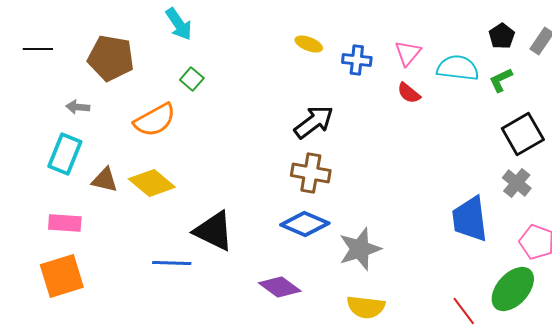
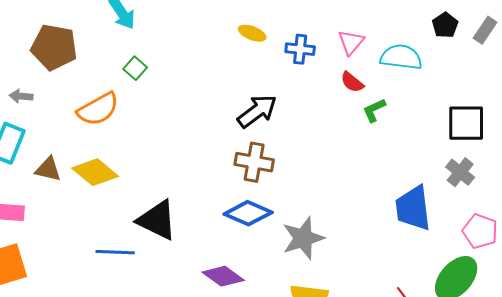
green L-shape: (501, 80) -> (374, 110), moved
black square: (523, 134) -> (466, 123), turned 30

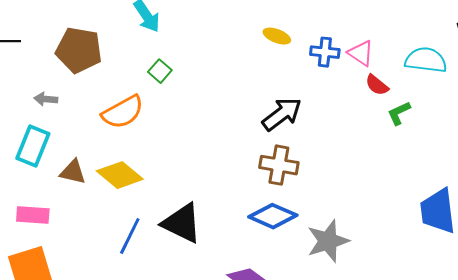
pink triangle: (351, 42) -> (361, 53), moved, turned -36
blue line: (115, 252) -> (130, 236), moved, turned -66

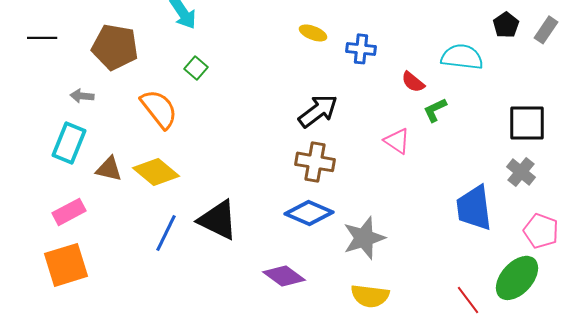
pink triangle: (361, 53) -> (397, 141), moved
orange semicircle: (123, 112) -> (159, 109), turned -99
pink rectangle: (33, 215) -> (69, 212), turned -32

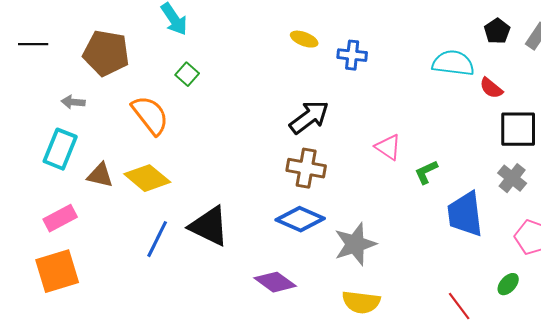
red semicircle: (413, 82) -> (491, 88), moved
green L-shape: (435, 110) -> (426, 172), moved
green ellipse: (517, 278) -> (508, 284), size x0.5

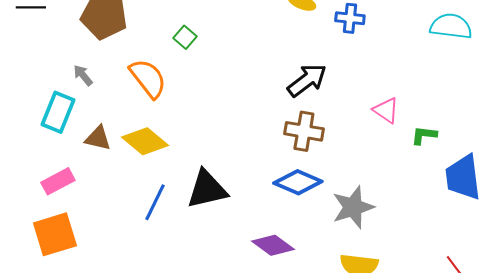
gray arrow: (73, 102) -> (83, 75), moved, turned 45
green L-shape: (426, 172) -> (424, 135), turned 32
black triangle: (209, 226) -> (207, 189), turned -39

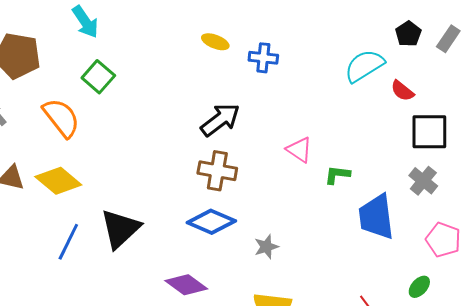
cyan semicircle: (451, 26) -> (364, 66), turned -39
green square: (185, 37) -> (98, 77), size x1.4
black triangle: (207, 189) -> (120, 229), turned -30
gray star: (353, 207) -> (266, 247), size x0.6

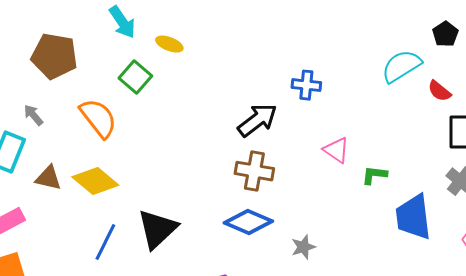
yellow ellipse: (215, 42) -> (169, 44), moved
blue cross: (263, 58) -> (306, 85), moved

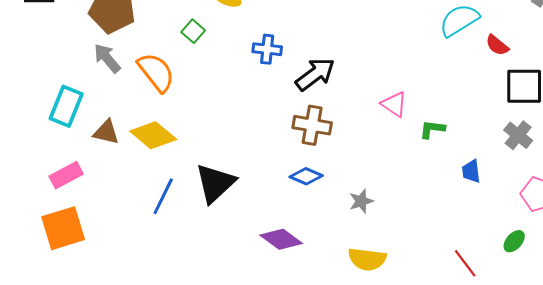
green square: (135, 77) -> (193, 31), size x0.7
blue cross: (306, 85) -> (267, 49), moved
gray arrow: (33, 115) -> (107, 58), moved, size x1.4
blue trapezoid: (413, 217) -> (471, 171), size x0.5
blue diamond: (248, 222) -> (306, 176), size x0.7

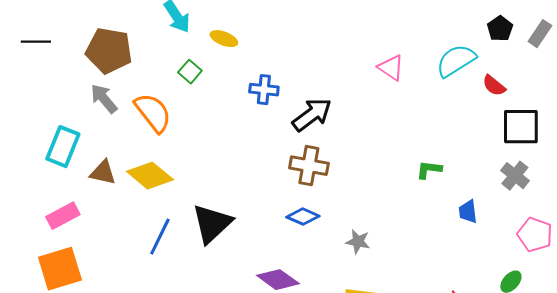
pink triangle: (394, 104) -> (391, 68), moved
gray star: (361, 201) -> (358, 242), turned 30

